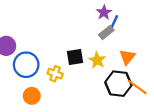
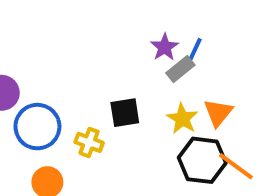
purple star: (104, 12) -> (164, 47), moved
yellow star: (97, 60) -> (182, 119), moved

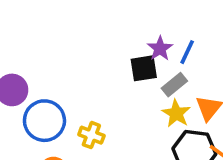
gray rectangle: (180, 69) -> (174, 85), moved
black square: (125, 113) -> (144, 68), moved

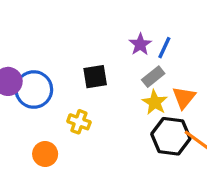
black square: (144, 68) -> (95, 77), moved
blue circle: (44, 121) -> (34, 90), moved

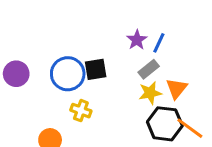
blue circle: (34, 90) -> (68, 74), moved
yellow star: (155, 102) -> (150, 93), turned 30

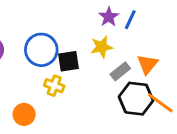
black square: (96, 69) -> (69, 61), moved
gray rectangle: (149, 69) -> (120, 71), moved
yellow star: (150, 93) -> (102, 47), moved

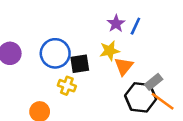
orange triangle: (147, 64) -> (124, 66), moved
gray rectangle: (120, 71) -> (154, 82), moved

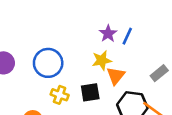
black square: (80, 64) -> (90, 92), moved
gray rectangle: (154, 82) -> (159, 73), moved

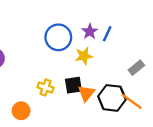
blue circle: (48, 63) -> (58, 37), moved
orange triangle: (116, 76) -> (86, 93), moved

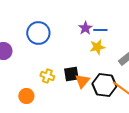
blue line: (107, 34) -> (100, 30), turned 64
blue circle: (58, 37) -> (38, 33), moved
yellow star: (84, 56) -> (97, 47), moved

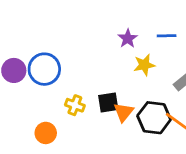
blue line: (100, 30) -> (167, 36), moved
blue circle: (38, 33) -> (44, 69), moved

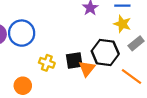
yellow star: (144, 65) -> (122, 24), moved, turned 30
black hexagon: (154, 118) -> (105, 53), moved

